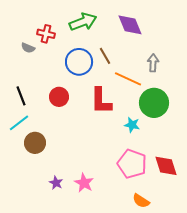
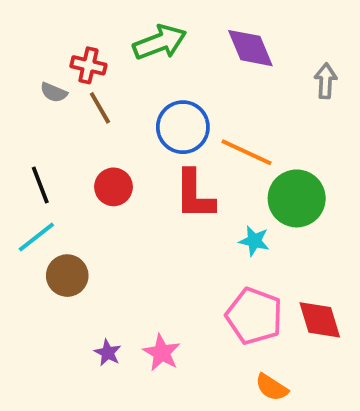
brown line: (105, 56) -> (100, 108), moved
blue circle: (79, 62) -> (183, 127), moved
gray arrow: (153, 63) -> (326, 81), moved

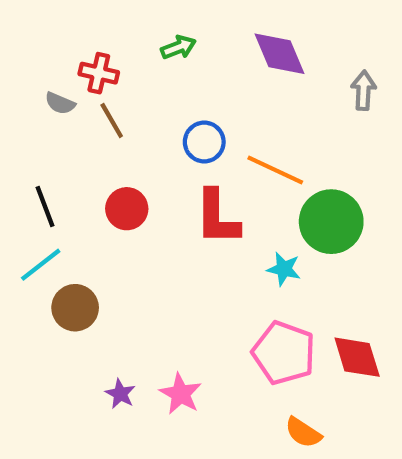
green arrow: (160, 42) -> (178, 47), size x0.6
blue circle: (183, 127) -> (204, 142), size x0.7

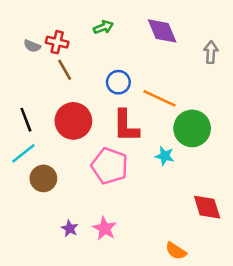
gray semicircle: (60, 103) -> (32, 46), moved
red circle: (127, 209) -> (73, 121), size x1.5
pink pentagon: (284, 353) -> (110, 166), moved

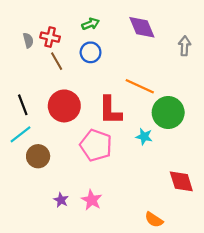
gray semicircle: (32, 46) -> (28, 40), turned -128
blue circle: (118, 82) -> (91, 52), moved

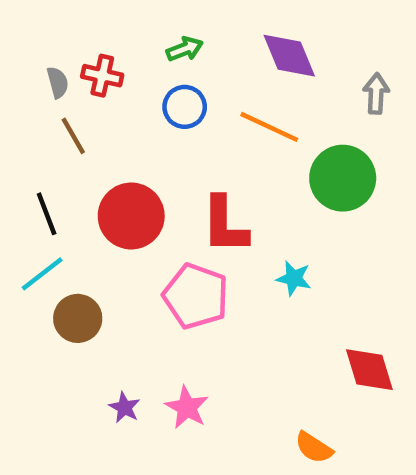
brown line: (57, 61) -> (73, 136), moved
orange line: (140, 86) -> (269, 127), moved
green circle: (168, 112) -> (343, 178), moved

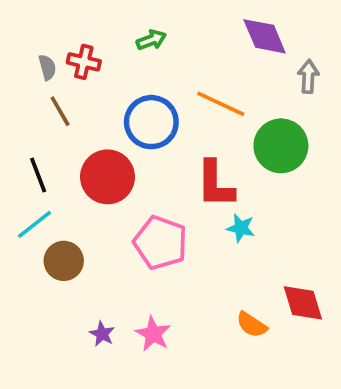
purple diamond: (289, 56) -> (265, 36), moved
blue circle: (185, 107) -> (151, 122), moved, size x1.5
red L-shape: (225, 225) -> (215, 184), moved
orange semicircle: (314, 448) -> (252, 325), moved

